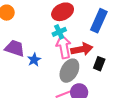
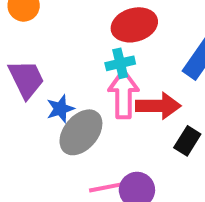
purple trapezoid: (15, 48) -> (26, 79), turned 35
gray ellipse: (69, 71) -> (81, 132), moved

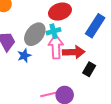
gray ellipse: (81, 132) -> (35, 34), moved

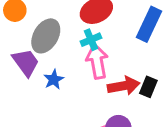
gray ellipse: (35, 34) -> (46, 36), moved
red arrow: (74, 52) -> (124, 86), moved

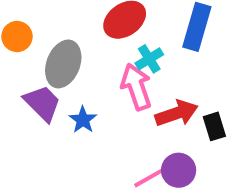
cyan cross: (91, 40) -> (149, 59), moved
black rectangle: (148, 87) -> (214, 126), moved, turned -30

